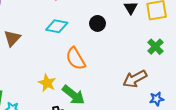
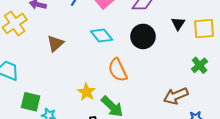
black circle: (97, 23) -> (143, 36), size x1.5
cyan diamond: (57, 26) -> (101, 35), turned 35

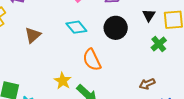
green cross: (200, 65) -> (159, 44), moved
brown arrow: (176, 96) -> (147, 84), size x0.7

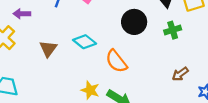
cyan diamond: (76, 27) -> (85, 42), moved
green cross: (159, 44) -> (173, 30), moved, turned 35

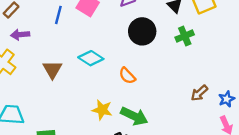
orange semicircle: (116, 61) -> (127, 76), size x0.7
brown arrow: (180, 74) -> (199, 93), moved

